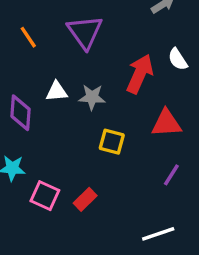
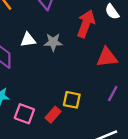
yellow square: (112, 142) -> (72, 100), moved

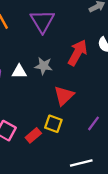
white triangle: (28, 40) -> (19, 72), moved
red triangle: (107, 57) -> (64, 96), moved, turned -45

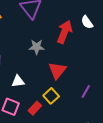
white triangle: (19, 72) -> (18, 81), moved
yellow square: (53, 124) -> (51, 96), turned 35

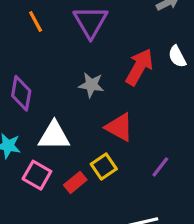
red triangle: (57, 70) -> (119, 127), turned -48
white triangle: (18, 81) -> (54, 136), size x1.5

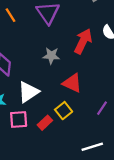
white triangle: (54, 136) -> (28, 92), turned -30
pink square: (37, 175) -> (19, 119), turned -30

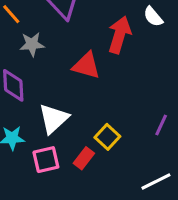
gray star: (51, 56) -> (32, 44), moved
red triangle: (72, 83) -> (86, 66), moved

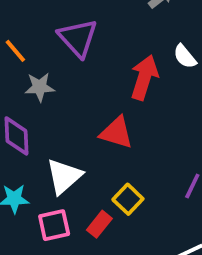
red triangle: (86, 66) -> (116, 133), moved

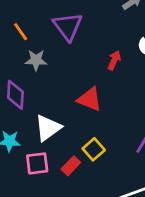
red arrow: (144, 77) -> (114, 60), size x0.6

